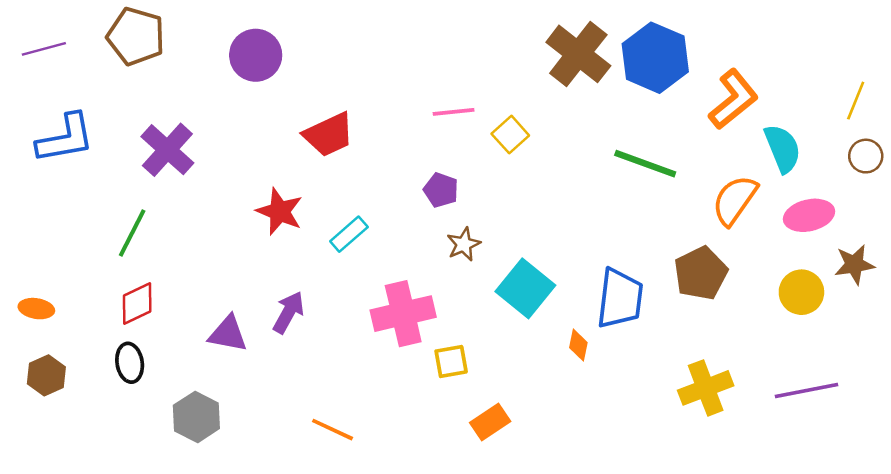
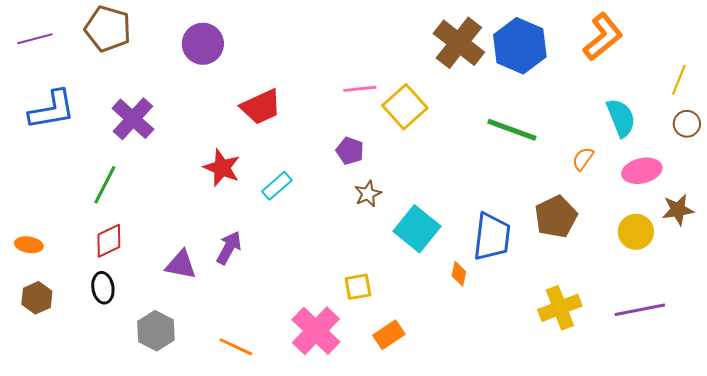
orange L-shape: (733, 99) -> (603, 37), moved
yellow square: (510, 135) -> (405, 107), size x1.5
orange semicircle: (735, 200) -> (583, 159), size x0.6
pink cross: (403, 314) -> (316, 331), moved, turned -33
orange line: (333, 430) -> (236, 347), moved

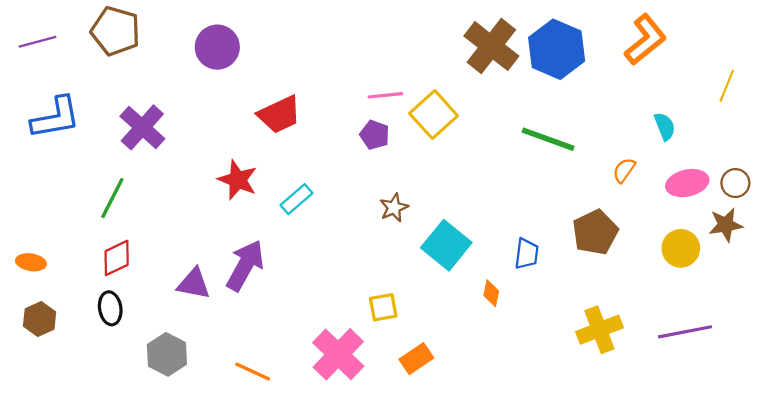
cyan semicircle: (621, 118) -> (665, 126), size x0.7
brown circle: (687, 124) -> (735, 183), moved
purple pentagon: (350, 151) -> (375, 135), moved
blue trapezoid: (492, 237) -> (527, 254), size x0.6
purple arrow: (229, 248) -> (245, 265), size x1.4

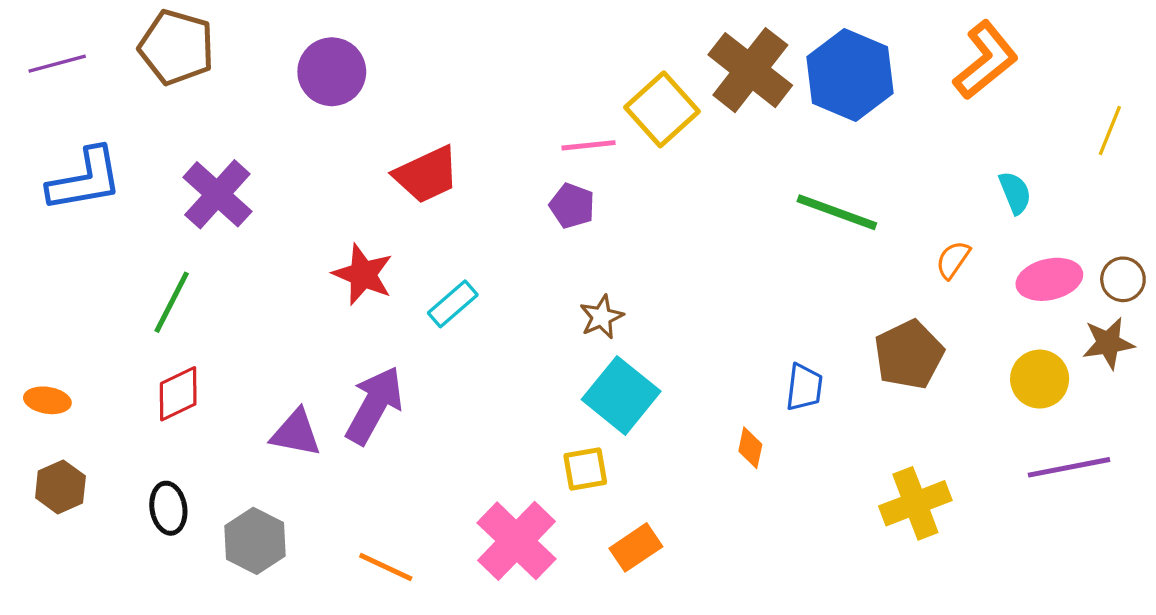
yellow square: (434, 115) -> (662, 109), moved
cyan square: (446, 245) -> (621, 395), moved
black ellipse: (110, 308) -> (168, 508), moved
purple line: (685, 332) -> (1069, 467), moved

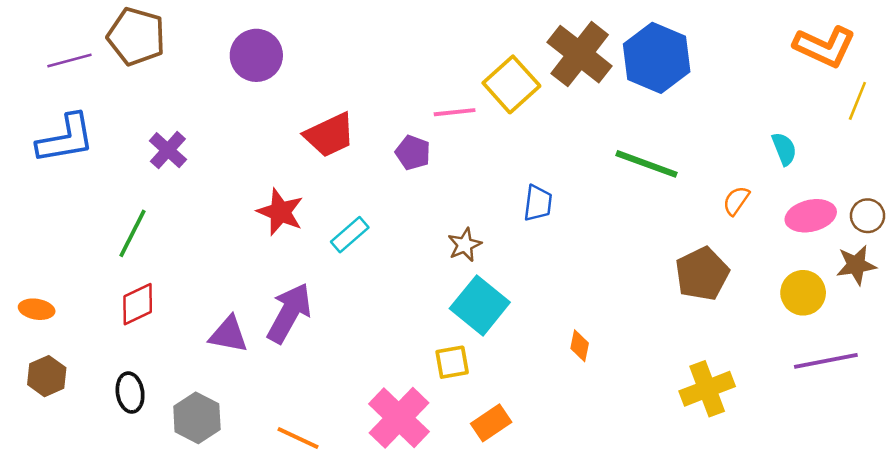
orange L-shape: (986, 60) -> (825, 47), moved, turned 64
purple line: (57, 64) -> (69, 60), moved
purple cross: (217, 194) -> (168, 150), size x0.7
purple pentagon: (572, 206) -> (413, 153), moved
blue trapezoid: (804, 387) -> (538, 203), moved

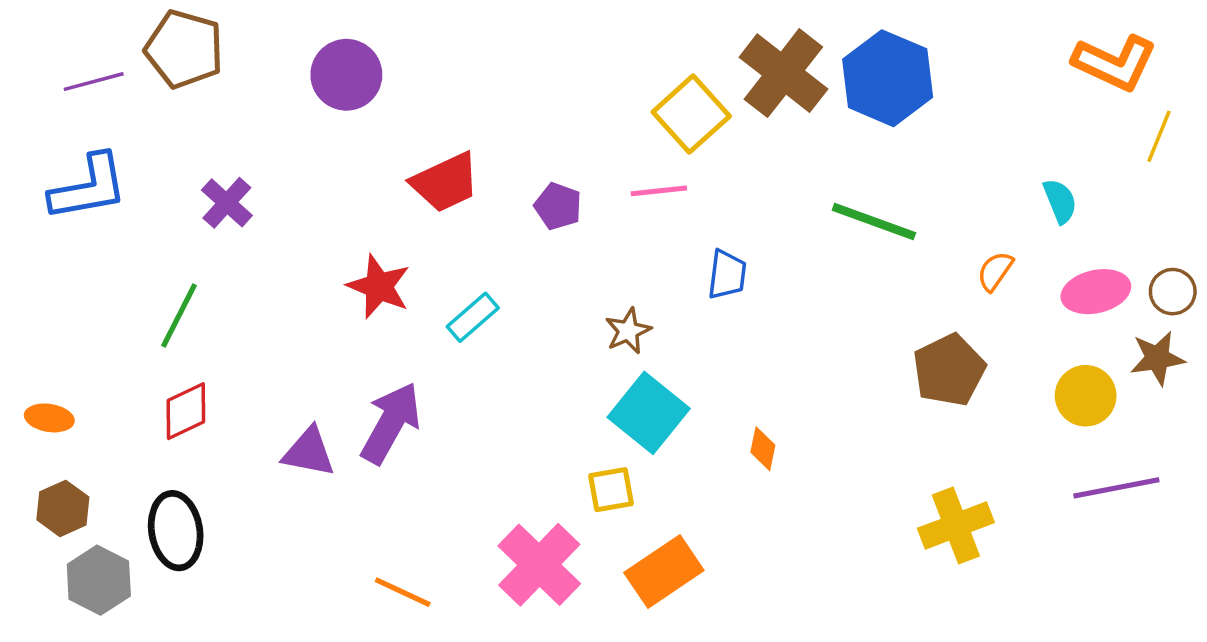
pink line: (455, 112) -> (659, 191), moved
orange diamond: (580, 346) -> (763, 449), moved
black ellipse: (130, 393) -> (176, 531), size x1.4
gray hexagon: (197, 418) -> (99, 580), moved
orange rectangle: (491, 423) -> (664, 572), size x1.4

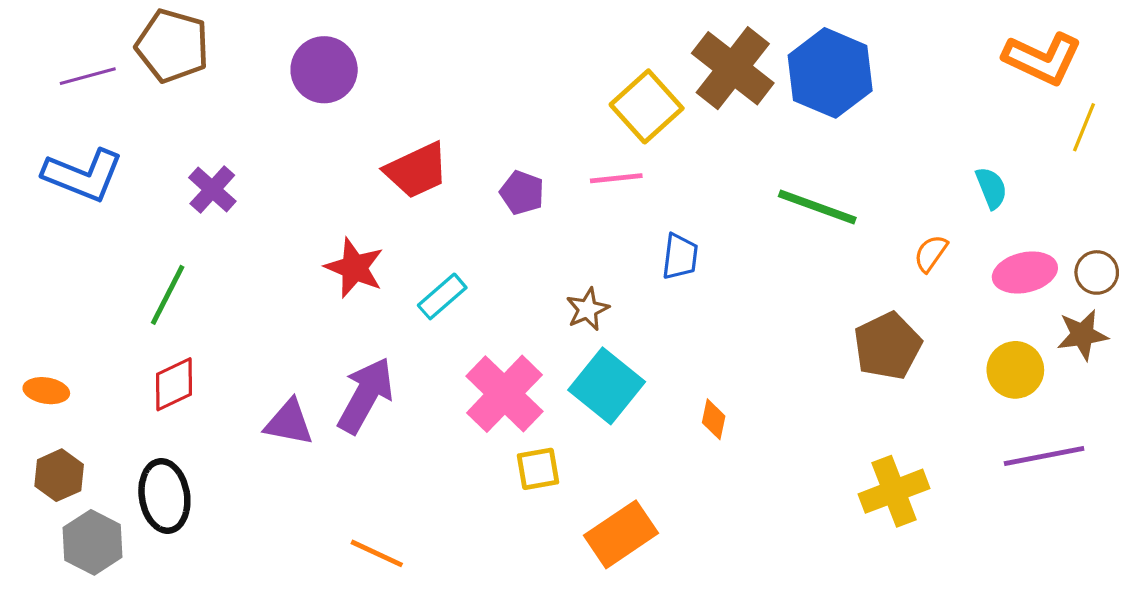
blue L-shape: (89, 187) -> (83, 175), turned 32
yellow square: (611, 490) -> (538, 469), moved
pink cross: (539, 565) -> (504, 394), moved

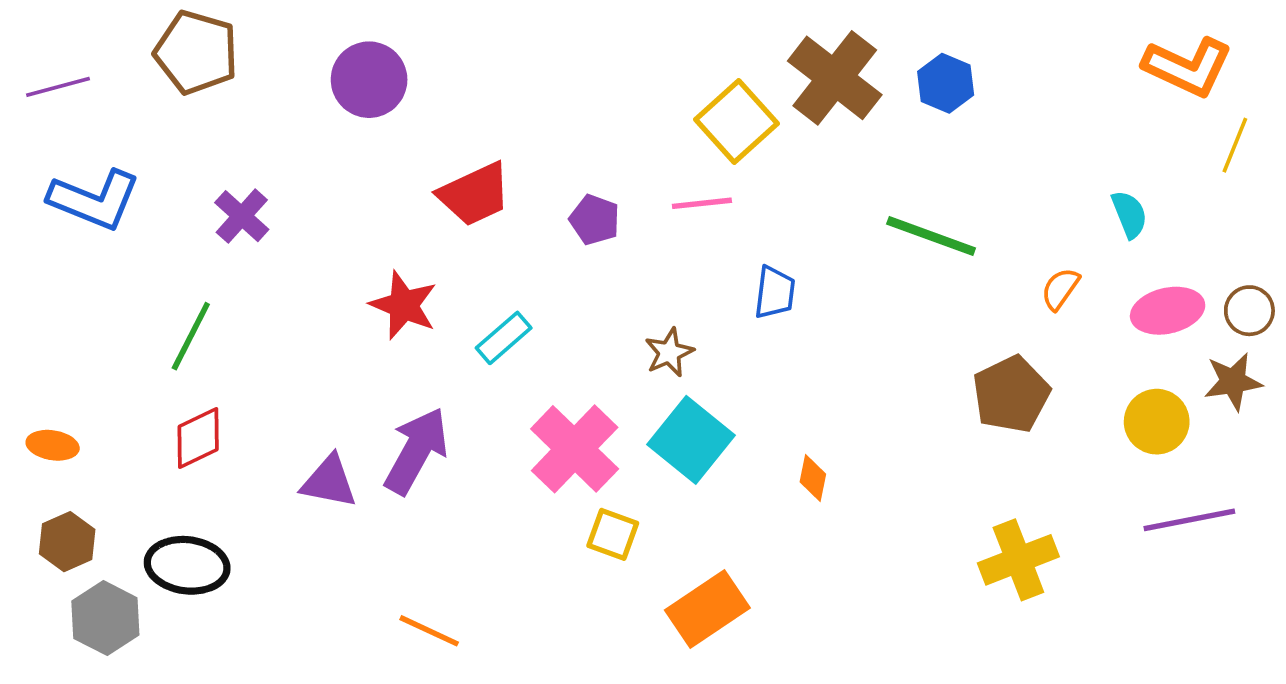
blue hexagon: (830, 73) -> (946, 83), size x0.6
purple line: (88, 76) -> (58, 87), moved
yellow square: (538, 469) -> (613, 534), turned 30
black ellipse: (164, 496) -> (187, 565), turned -74

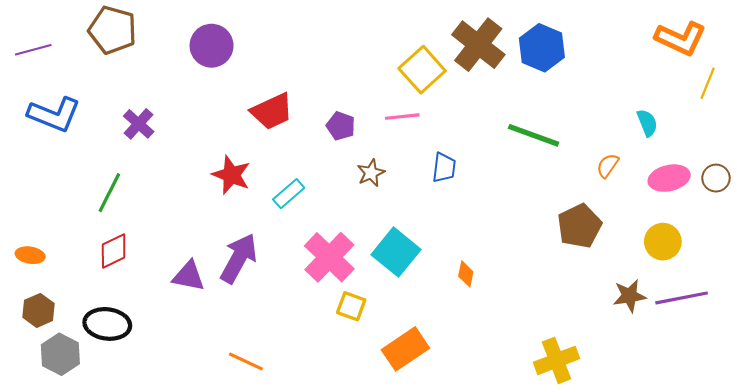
blue hexagon: (946, 83) -> (542, 48), size x1.4
brown star: (669, 352) -> (371, 173), moved
brown star: (1233, 382) -> (629, 296), moved
yellow cross: (1018, 560) -> (557, 360), moved

